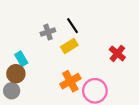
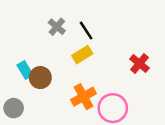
gray cross: (48, 32) -> (57, 27), moved, turned -32
brown circle: (16, 74) -> (40, 78), moved

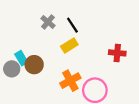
red cross: (139, 64) -> (117, 53), turned -35
gray circle: (14, 108) -> (12, 69), moved

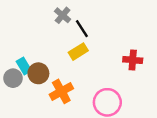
gray cross: (48, 22) -> (63, 15), moved
orange cross: (70, 81) -> (61, 91), moved

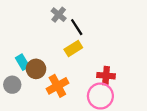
red cross: (133, 60) -> (106, 76), moved
gray circle: (13, 78) -> (12, 85), moved

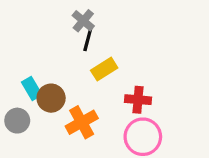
black line: (77, 27) -> (88, 38), moved, turned 48
red cross: (106, 76) -> (138, 100), moved

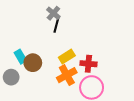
yellow rectangle: (104, 69) -> (67, 57), moved
orange cross: (82, 122) -> (67, 75), moved

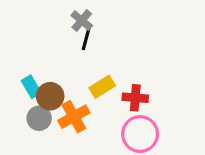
orange cross: (67, 75) -> (74, 117), moved
gray circle: (11, 77) -> (39, 118), moved

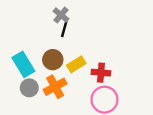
cyan rectangle: (31, 87) -> (23, 64), size x1.5
brown circle: (50, 96) -> (53, 60), moved

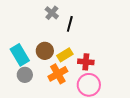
black line: (65, 28) -> (70, 24), moved
orange cross: (55, 87) -> (58, 74), moved

